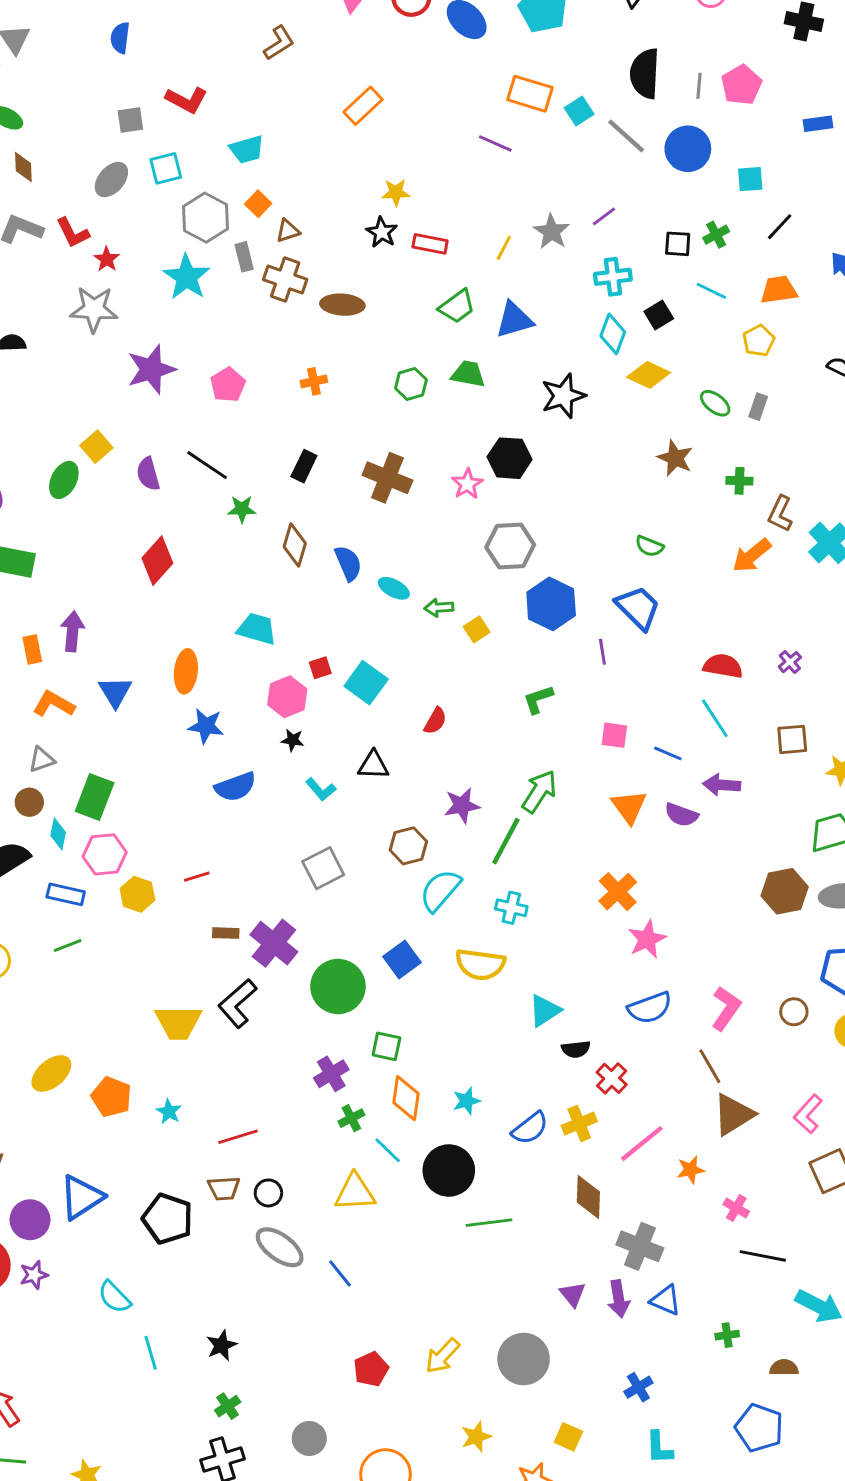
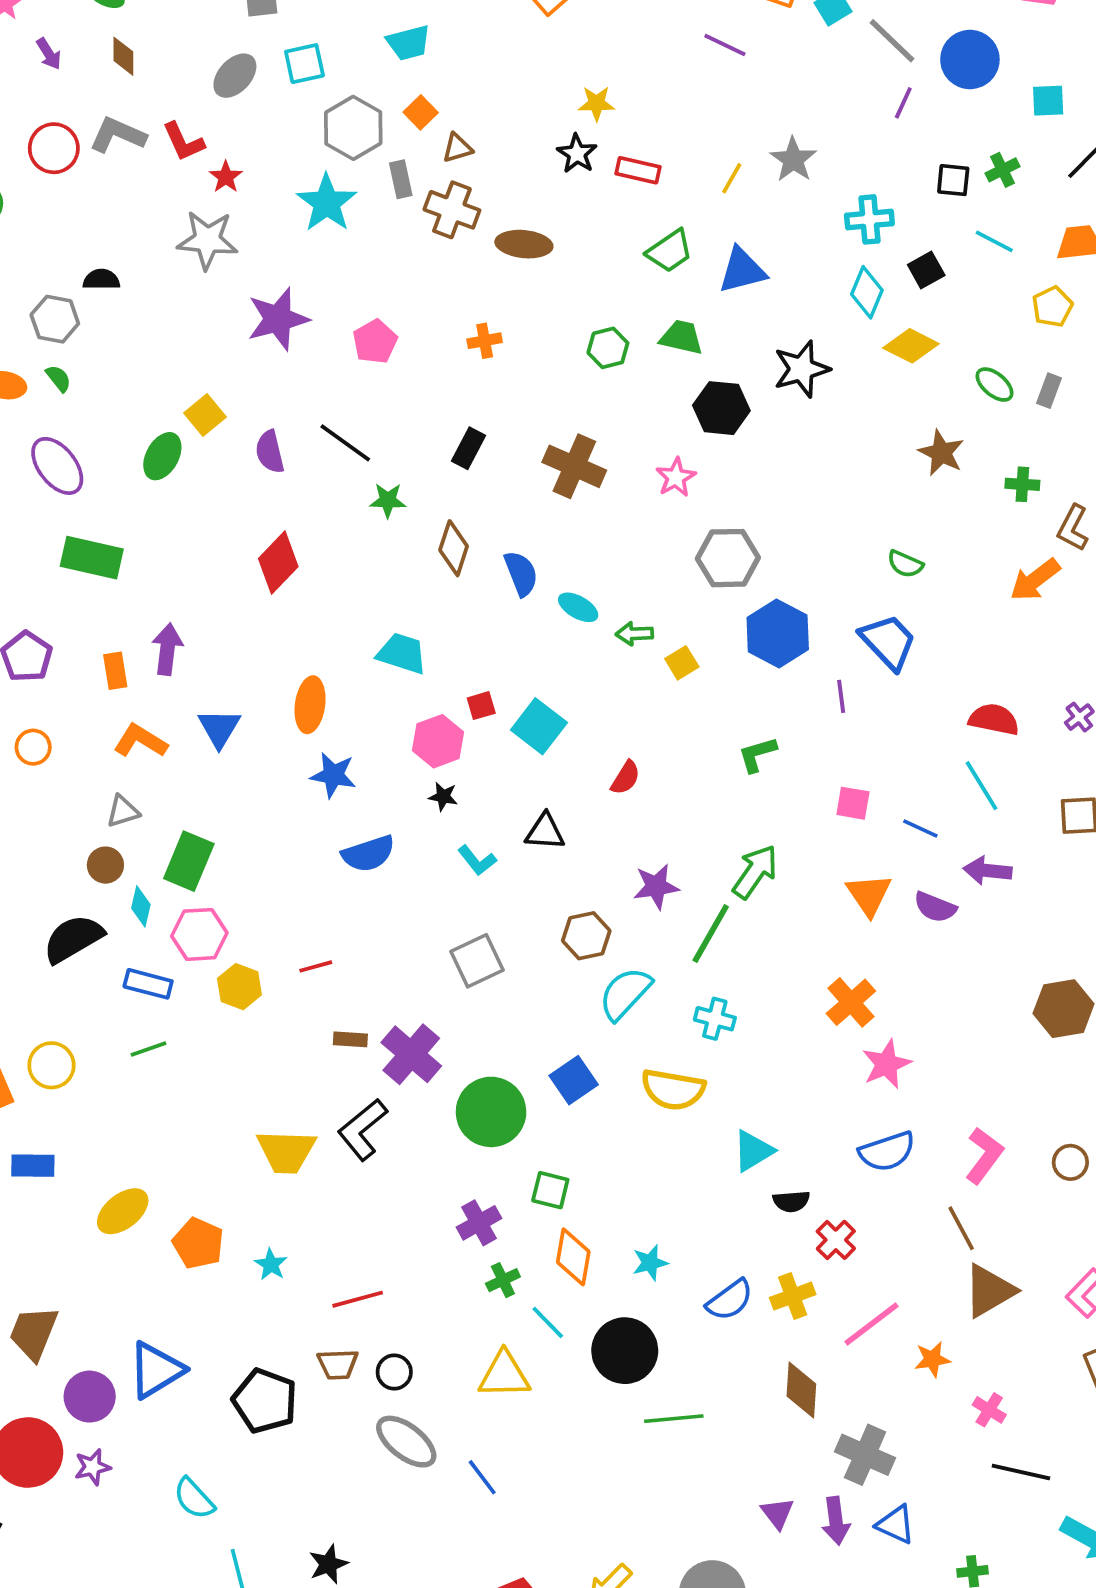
purple line: (604, 216) -> (903, 103), moved, turned -30
black hexagon: (510, 458) -> (721, 408), moved

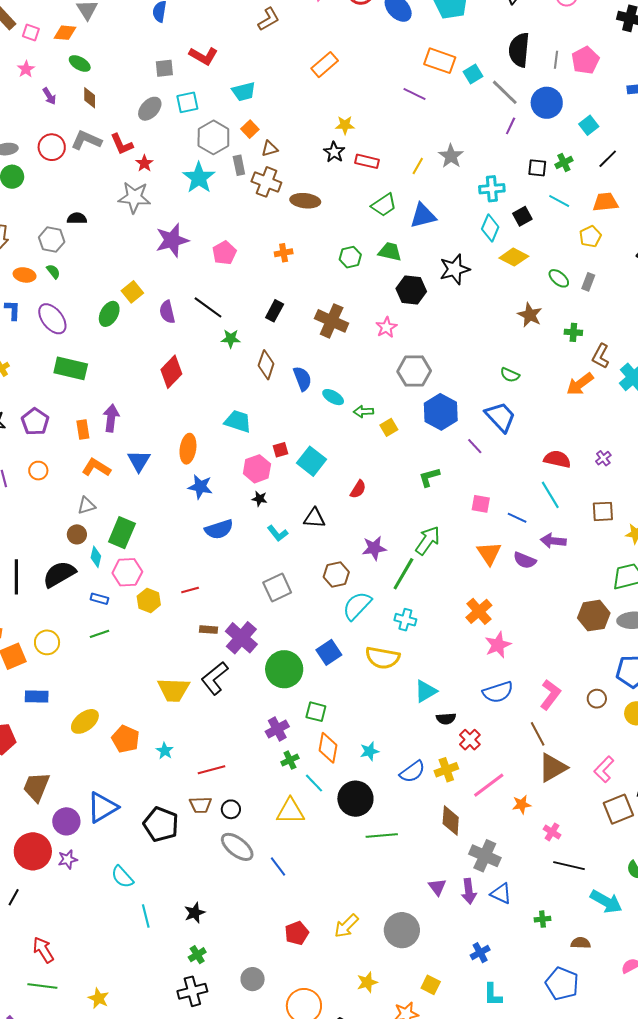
cyan square: (1048, 101) -> (589, 125), turned -36
purple line: (841, 696) -> (475, 446), turned -36
blue rectangle: (148, 984) -> (99, 599), size x0.7

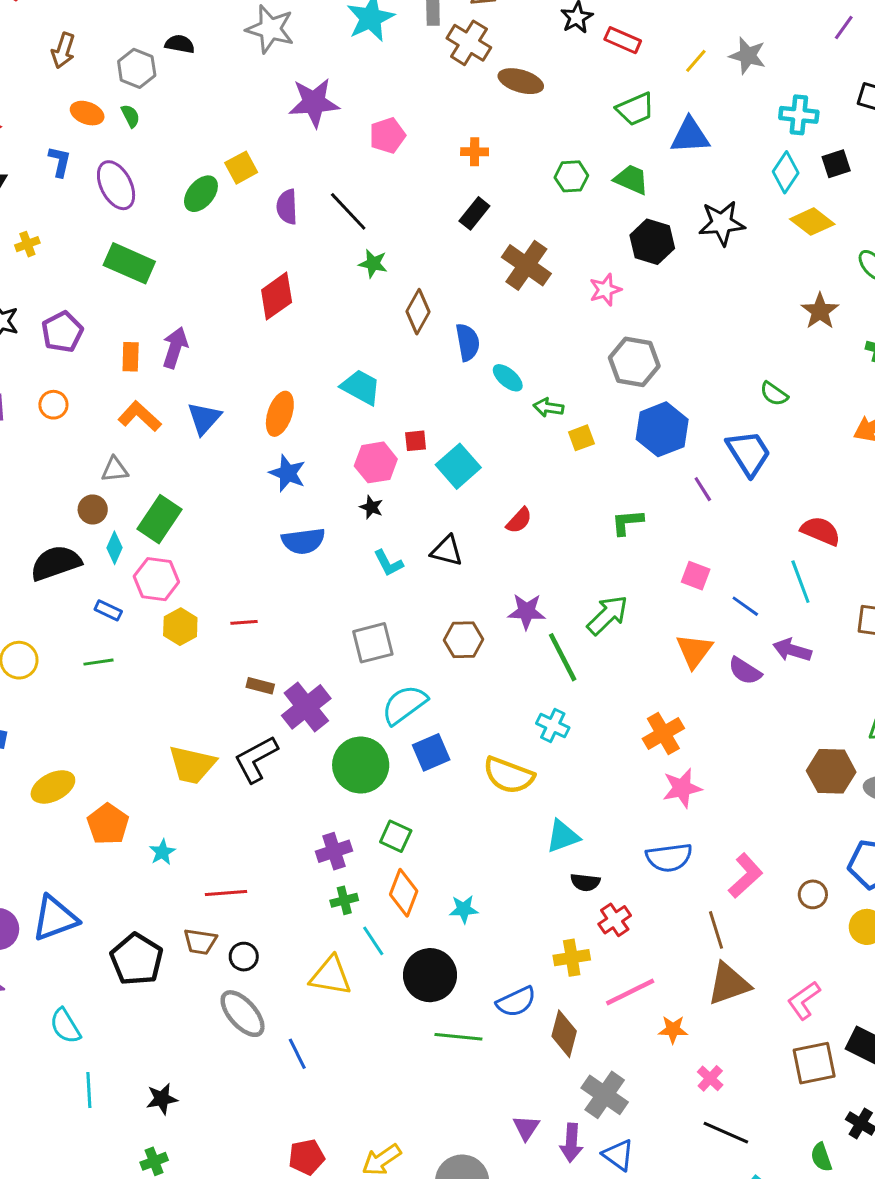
gray star: (451, 156) -> (748, 56), turned -30
black rectangle: (275, 311) -> (474, 213), moved
green line: (403, 574) -> (563, 657), turned -68
cyan semicircle: (357, 606) -> (404, 705), moved
blue semicircle: (412, 772) -> (516, 1002), moved

